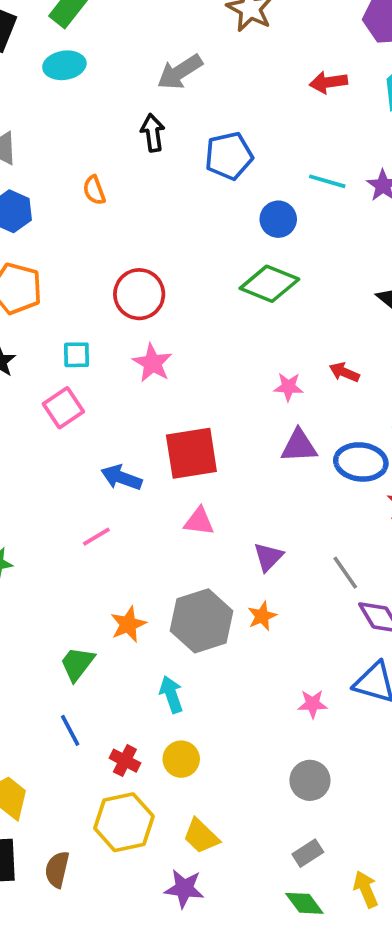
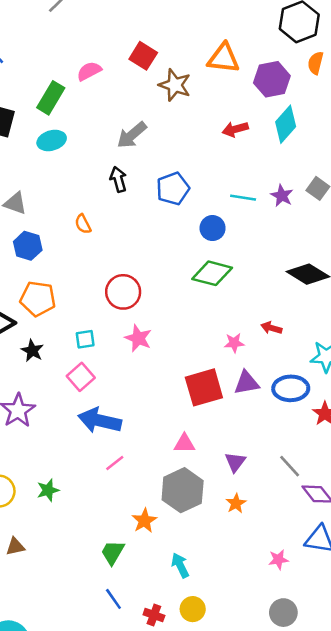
red square: (191, 453) -> (204, 387), moved
blue arrow: (121, 478) -> (100, 421), moved, size x1.5
gray hexagon: (202, 621) -> (183, 490), moved

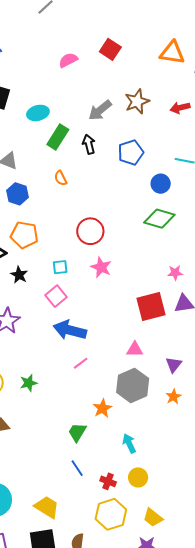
brown star: (175, 85) -> (137, 101), moved, turned 30
green rectangle: (51, 98) -> (58, 137), moved

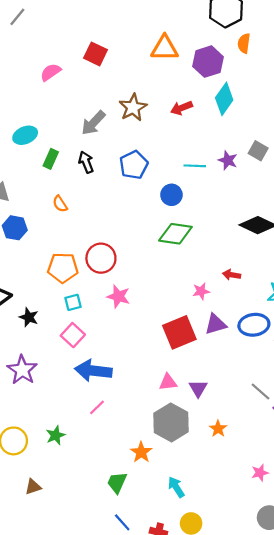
green rectangle: (58, 137) -> (51, 159), size x0.7
orange pentagon: (24, 235) -> (63, 268), moved
pink line: (81, 363) -> (97, 407), moved
purple triangle: (174, 365) -> (198, 388), moved

